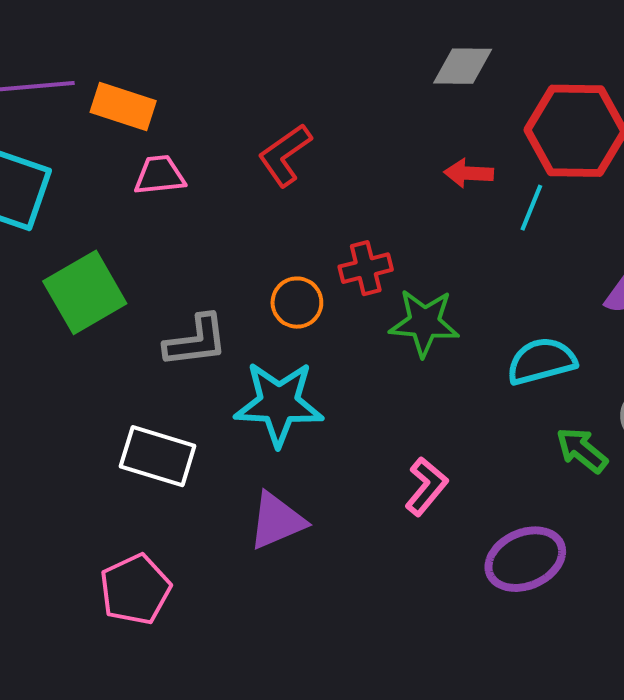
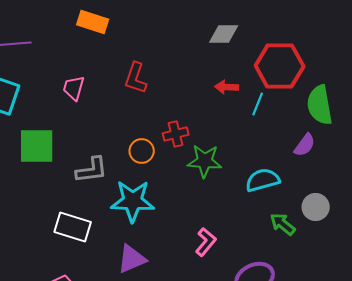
orange rectangle: (123, 107) -> (93, 22), moved
red L-shape: (285, 155) -> (136, 78), turned -36
pink trapezoid: (160, 175) -> (74, 88), turned -68
green square: (85, 292) -> (37, 146), turned 30

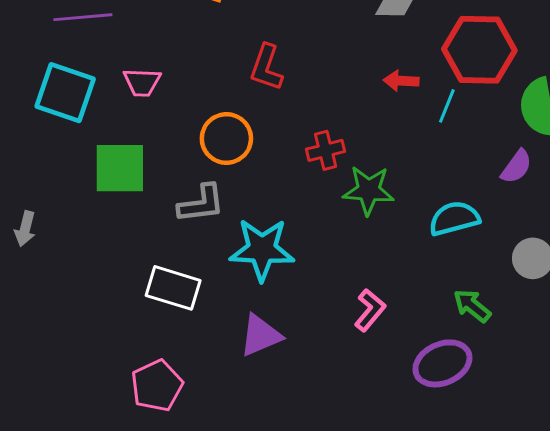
pink trapezoid: (74, 88) -> (142, 82), moved, turned -104
orange circle: (142, 151) -> (226, 138), moved, size x1.4
green arrow: (283, 224) -> (472, 306), moved

